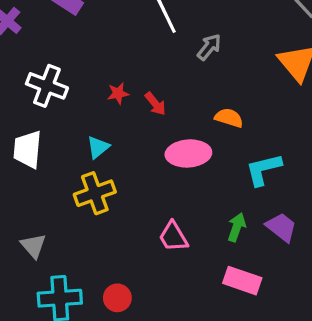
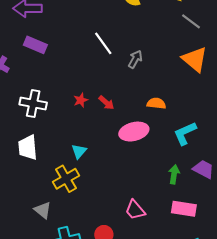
cyan triangle: (98, 147) -> (79, 151), moved
yellow cross: (95, 193) -> (66, 179), moved
pink trapezoid: (173, 237) -> (135, 210), moved

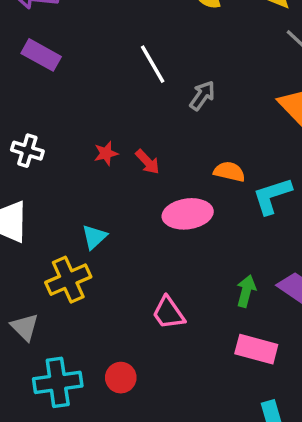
white cross: (33, 104) -> (27, 151), size x0.7
cyan L-shape: (185, 133) -> (272, 196), moved
pink trapezoid: (135, 210) -> (168, 313), moved

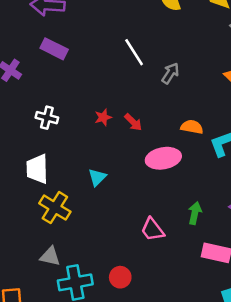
yellow cross: (68, 280) -> (55, 208), moved, turned -32
green arrow: (246, 291) -> (195, 213), moved
gray triangle: (25, 327) -> (50, 256), moved, turned -30

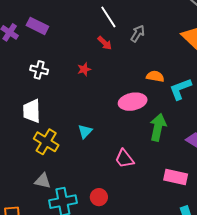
purple rectangle: (54, 49) -> (37, 26), moved
red arrow: (133, 122) -> (105, 43), moved
cyan triangle: (97, 177) -> (85, 131), moved
green arrow: (195, 213) -> (158, 127), moved, size x1.5

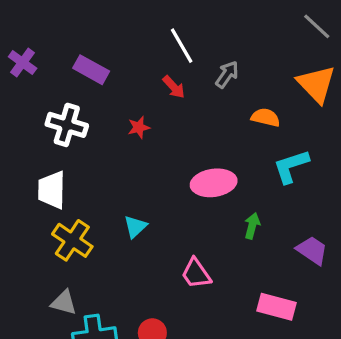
purple rectangle: (37, 26) -> (91, 70), moved
white cross: (39, 70) -> (67, 125), size x1.4
orange semicircle: (155, 76) -> (266, 117), moved
green arrow: (158, 127) -> (252, 226), size x0.6

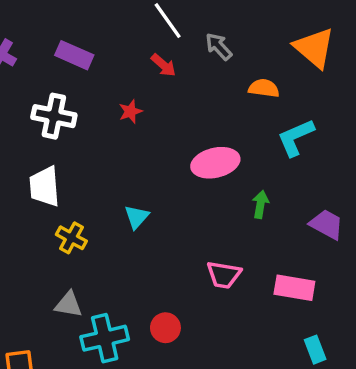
gray arrow: (227, 74) -> (219, 47), turned -72
yellow cross: (72, 240) -> (71, 238), size x0.7
pink trapezoid: (196, 273) -> (224, 275), moved, turned -40

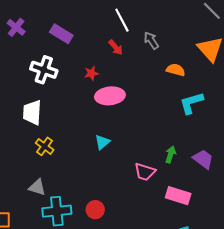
pink ellipse: (215, 163) -> (110, 96), moved
green arrow: (260, 204) -> (171, 155), moved
cyan triangle: (137, 217) -> (102, 142), moved
pink trapezoid: (224, 275) -> (145, 172), moved

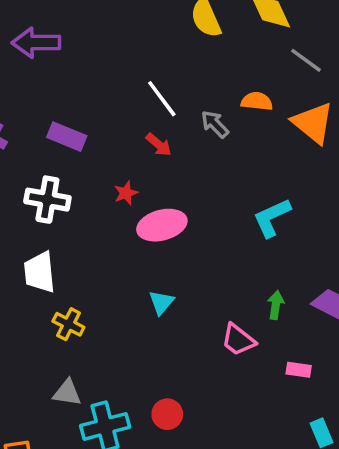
orange semicircle: (176, 70) -> (257, 101), moved
cyan L-shape: (191, 103) -> (272, 218), moved
pink trapezoid: (145, 172) -> (238, 340), turned 30
pink rectangle: (178, 196) -> (299, 370), size x0.6

